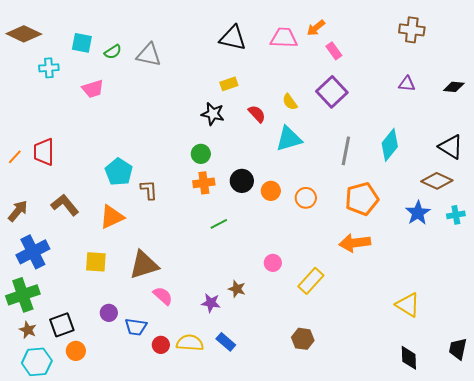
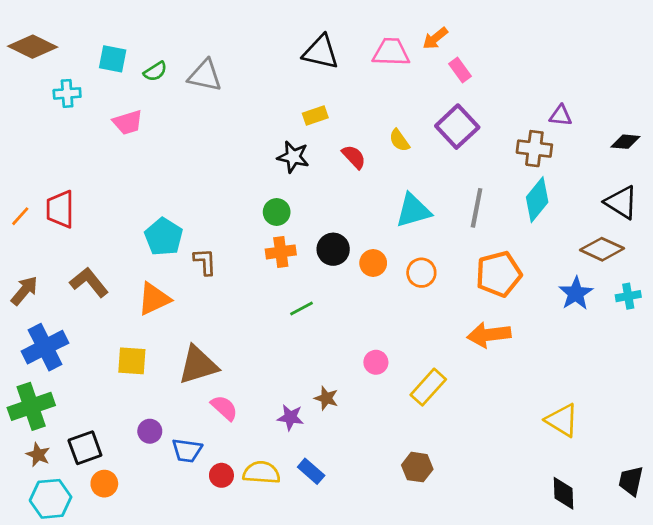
brown cross: (412, 30) -> (534, 149), moved
black diamond: (454, 87) -> (625, 142), moved
cyan triangle: (289, 139) -> (413, 211), moved

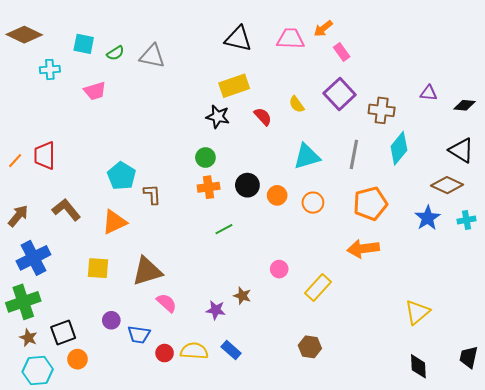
yellow rectangle: (315, 115) -> (234, 86), size x1.6
purple triangle: (561, 115) -> (429, 93), moved
brown cross: (534, 149) -> (382, 110), moved
yellow triangle: (562, 420) -> (417, 312), turned 48

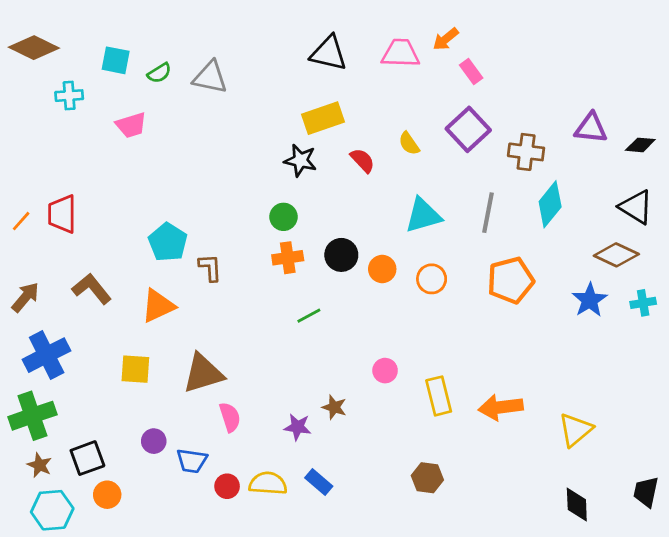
purple triangle: (429, 93) -> (591, 128), size x1.4
orange arrow: (363, 249) -> (501, 407), moved
yellow rectangle: (318, 288) -> (439, 396), turned -56
pink semicircle: (167, 303) -> (230, 417), turned 30

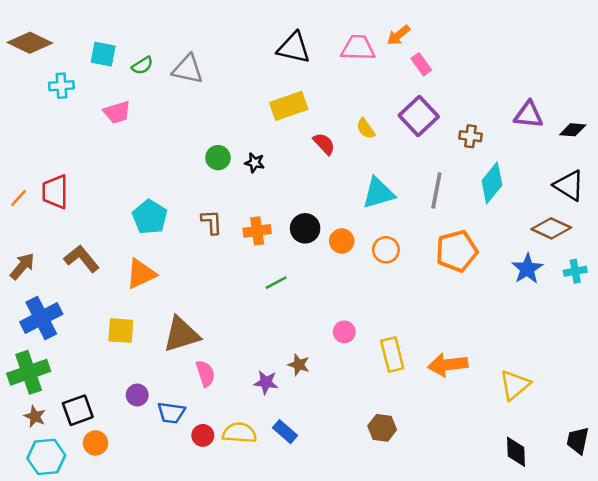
brown cross: (526, 152) -> (470, 136), size x0.7
black star: (300, 160) -> (255, 163), moved, size x0.7
green circle: (283, 217) -> (218, 158), moved
brown L-shape: (210, 268) -> (212, 222), moved

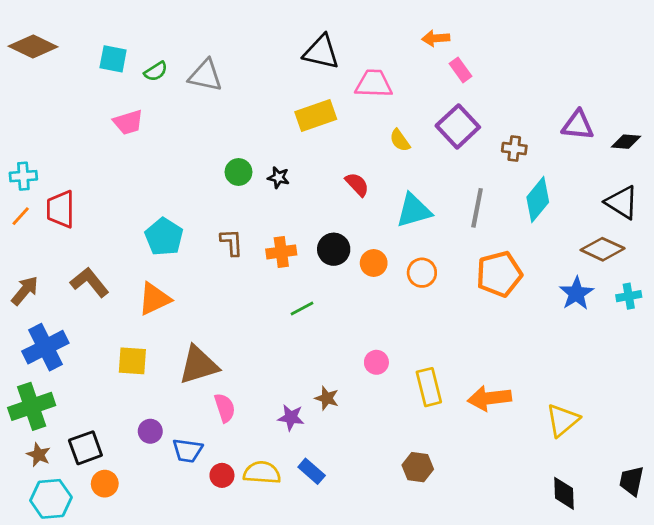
orange arrow: (399, 35) -> (436, 38), turned 35
pink trapezoid: (358, 48) -> (374, 84), moved
cyan cross: (61, 86) -> (23, 176), moved
red semicircle: (324, 144) -> (357, 184), moved

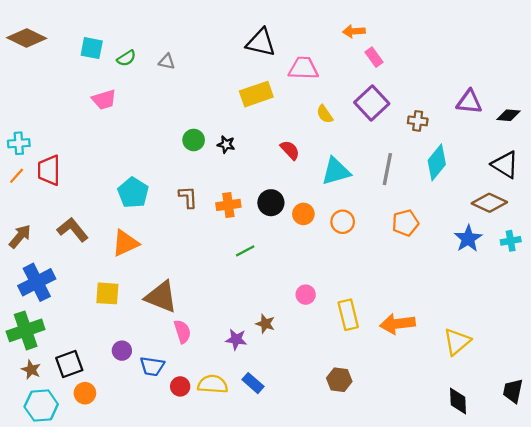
gray triangle: (205, 75) -> (167, 62), size x0.6
orange pentagon: (499, 274) -> (405, 223), size x0.7
brown triangle: (199, 365) -> (161, 297), turned 39

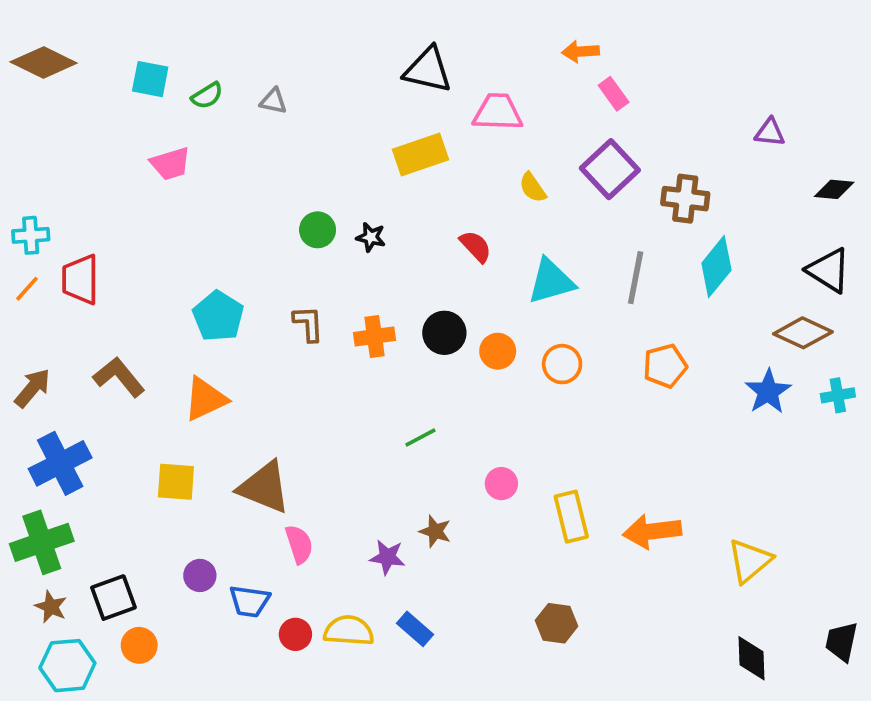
purple triangle: (469, 102) -> (770, 132), moved, size x0.7
brown cross: (418, 121) -> (685, 199), size x1.4
green line: (245, 251) -> (420, 438), moved

